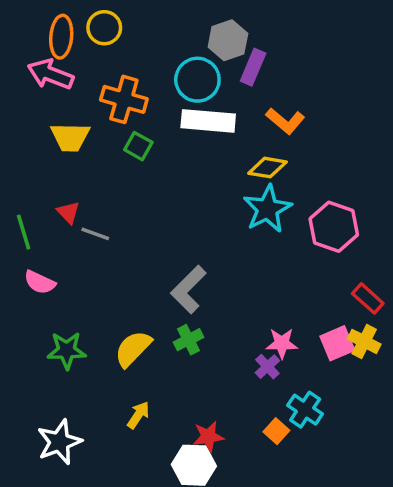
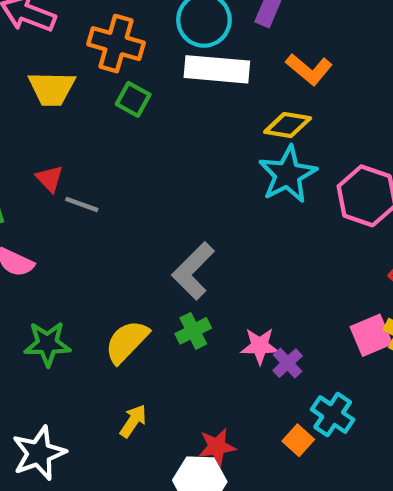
pink star: (282, 343) -> (260, 346), moved

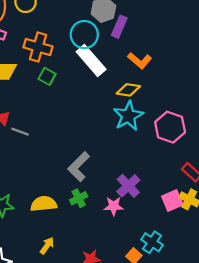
white rectangle: (217, 69) -> (91, 61), turned 44
yellow semicircle: (127, 342) -> (44, 204), turned 40
purple cross: (288, 363) -> (128, 186), moved, size x1.5

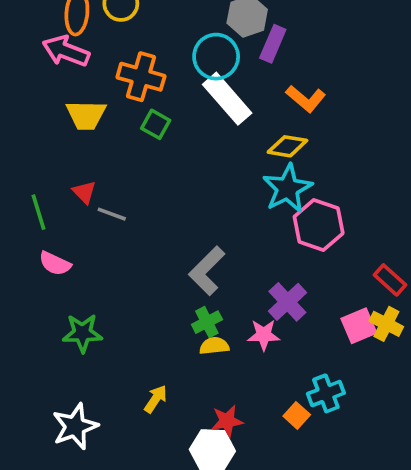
pink hexagon: (170, 127) -> (319, 225), moved
yellow semicircle: (44, 204) -> (214, 346), moved, size x0.7
cyan cross: (152, 242) -> (326, 393), turned 35

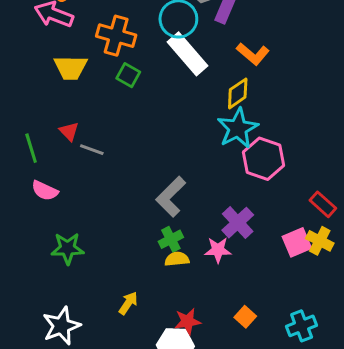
yellow diamond: (287, 146) -> (238, 93), turned -44
cyan cross: (326, 393) -> (302, 326), moved

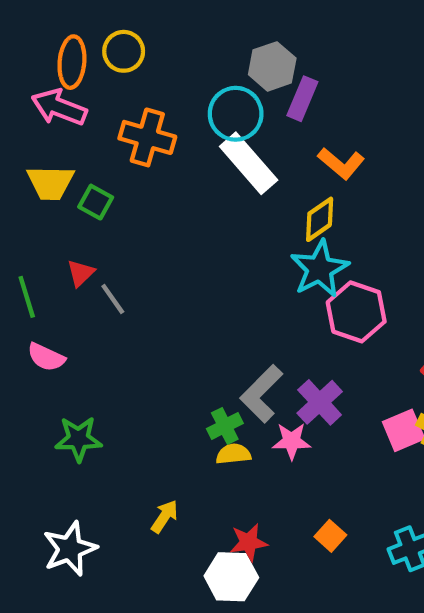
yellow trapezoid: (71, 68) -> (50, 183), moved
green square: (128, 75) -> (96, 202), moved
red triangle: (69, 131) -> (81, 273), turned 30
gray line: (92, 150) -> (113, 299), turned 35
gray L-shape: (171, 197) -> (261, 394), moved

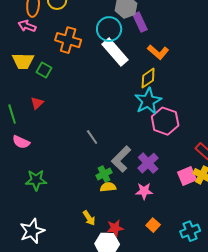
purple rectangle: (302, 99) -> (140, 22), turned -48
pink arrow: (59, 107) -> (27, 26), size x0.7
gray line: (113, 299) -> (92, 137), moved
pink star: (292, 441) -> (144, 191), moved
yellow arrow: (165, 516) -> (89, 218), moved, turned 112

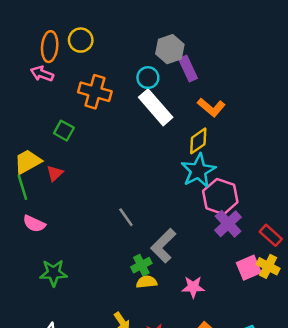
cyan circle: (109, 29) -> (148, 78), size x0.7
yellow trapezoid: (23, 61) -> (28, 162), moved, turned 150
purple cross: (148, 163) -> (228, 224), moved

